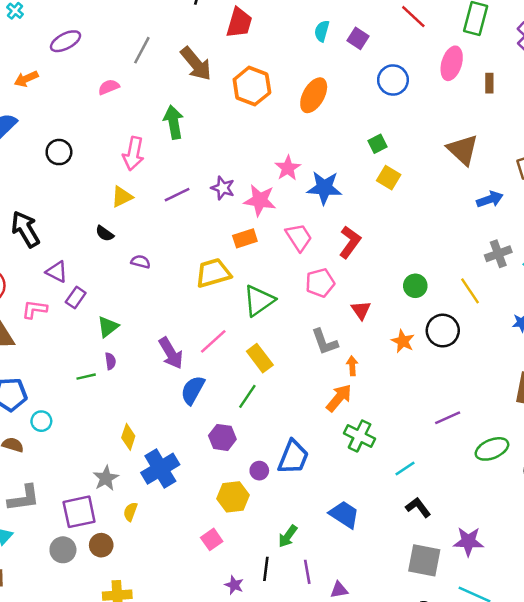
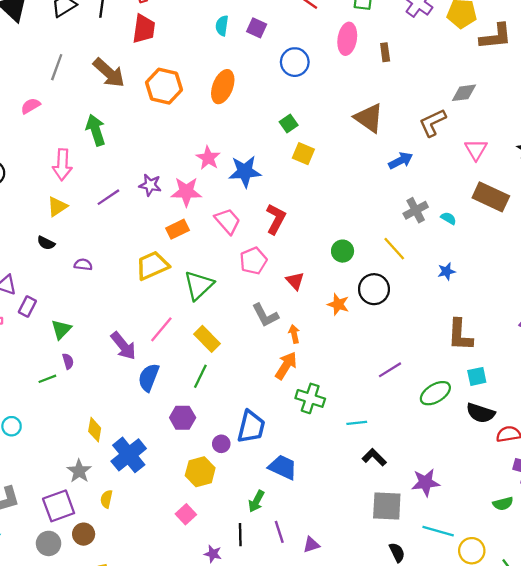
cyan line: (405, 469) -> (357, 423), turned 36
blue trapezoid: (344, 514) -> (283, 467), moved

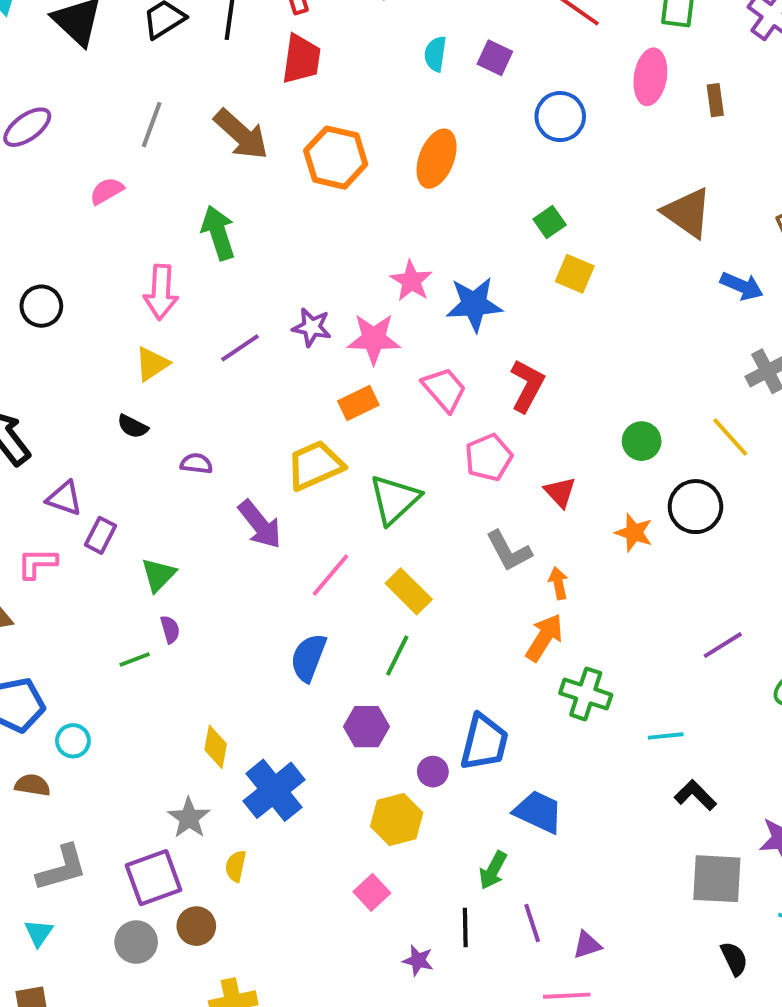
blue arrow: (401, 161) -> (742, 286), turned 50
purple arrow: (123, 346) -> (260, 524), moved

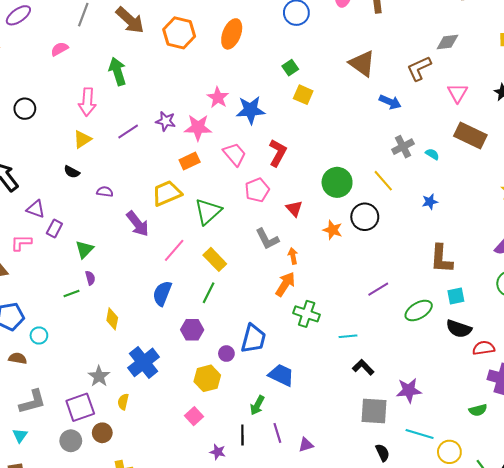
green circle: (642, 441) -> (337, 182), size x1.5
yellow diamond: (216, 747) -> (112, 319), moved

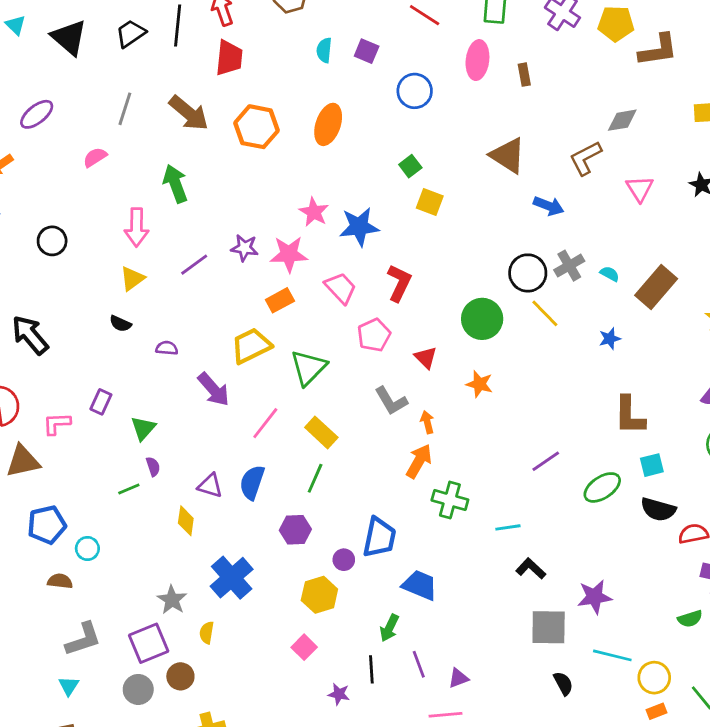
brown rectangle: (470, 136) -> (656, 287), moved, turned -72
purple triangle: (36, 209) -> (210, 486), moved
black circle: (365, 217) -> (528, 273), moved

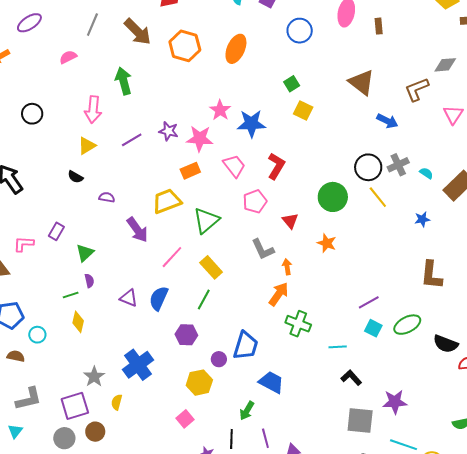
cyan square: (652, 465) -> (373, 328), moved, turned 36
yellow diamond: (186, 521) -> (78, 322), moved

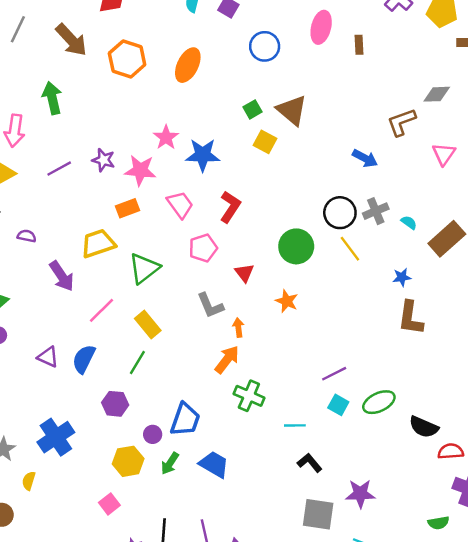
brown triangle: (362, 82) -> (292, 110), moved
brown L-shape: (431, 275) -> (411, 318), moved
green arrow: (247, 411) -> (170, 463), moved

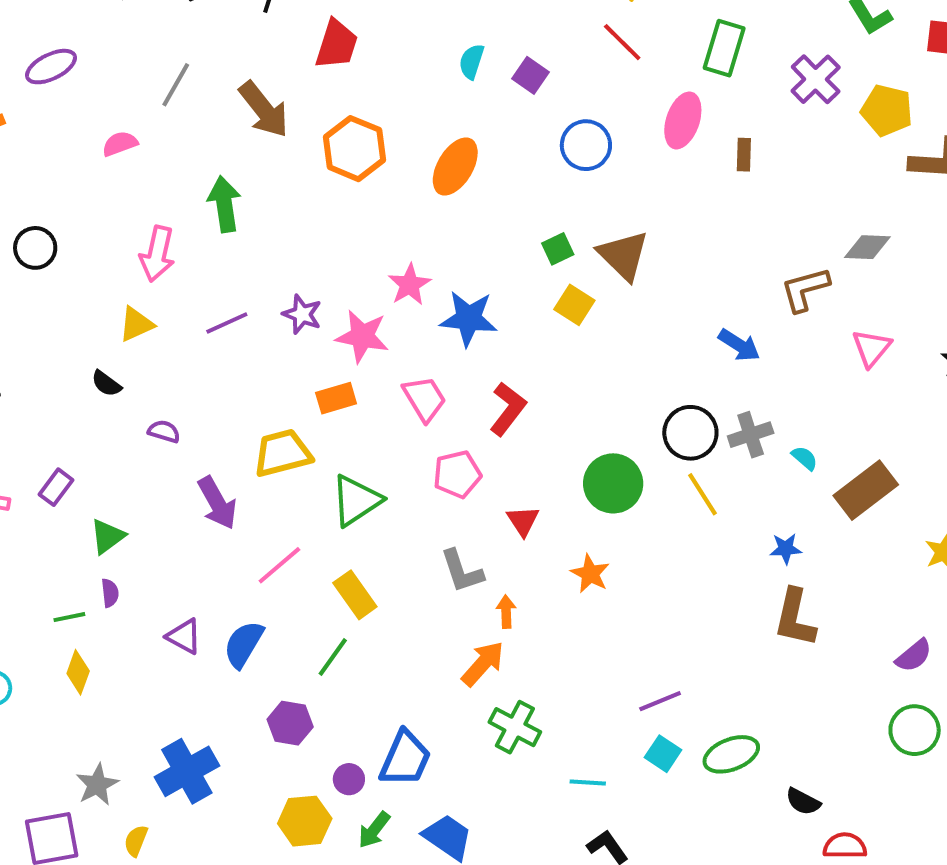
black semicircle: (424, 427) -> (803, 802), size x0.7

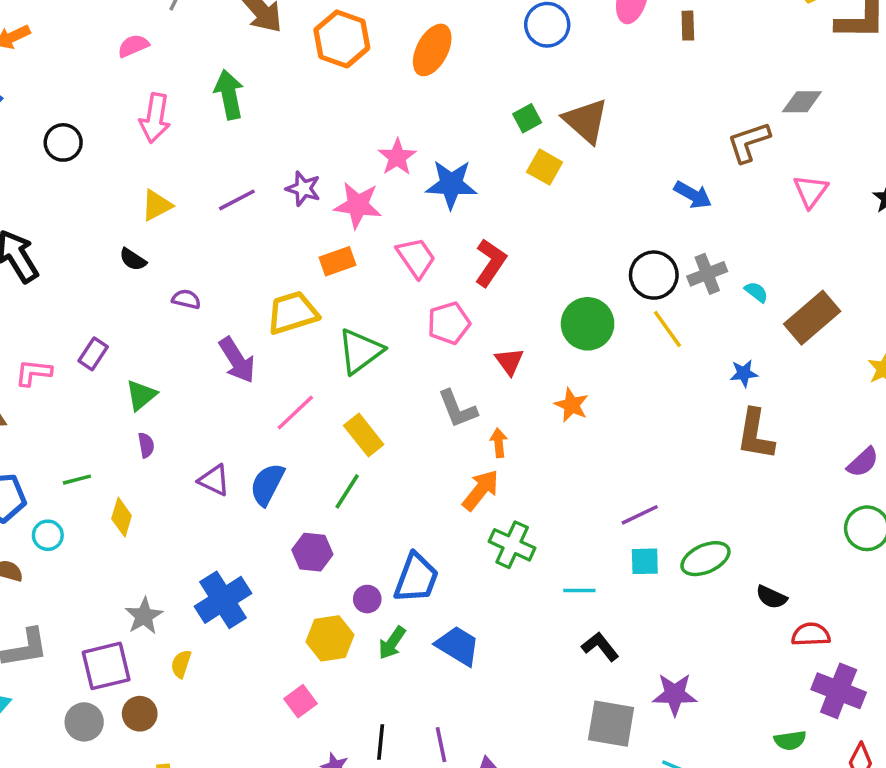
pink arrow: (157, 254) -> (155, 118), moved
green line: (69, 617) -> (77, 480), moved
cyan square: (663, 754) -> (645, 561), turned -32

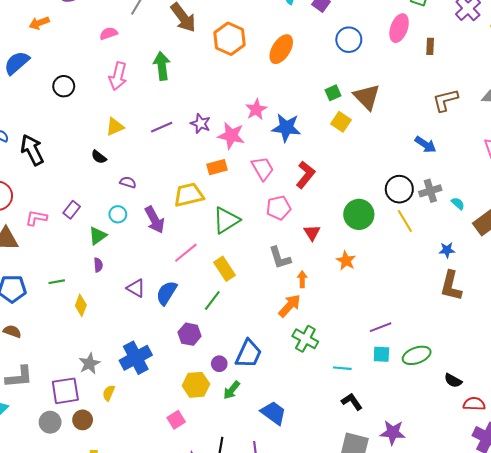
brown L-shape: (749, 142) -> (445, 100), moved
cyan circle: (48, 535) -> (118, 214), moved
blue trapezoid: (458, 646) -> (274, 413), moved

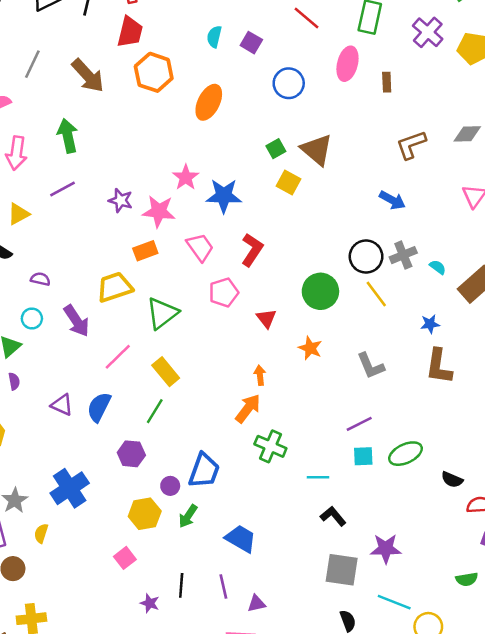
orange hexagon: (229, 39) -> (154, 72), moved
purple line: (162, 127) -> (63, 189), moved
gray L-shape: (280, 258) -> (371, 366), moved

